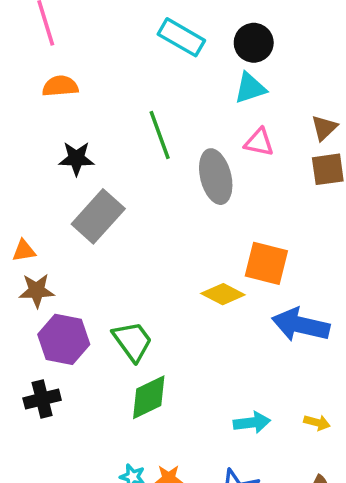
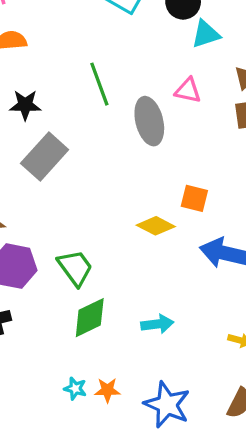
cyan triangle: (250, 88) -> (206, 34), moved
orange square: (266, 263) -> (194, 198), size x0.7
cyan arrow: (252, 423) -> (157, 324), moved

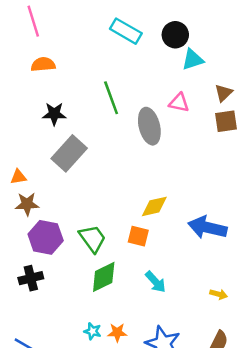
orange square: (194, 198) -> (138, 236), moved
yellow diamond: (156, 226) -> (154, 206), turned -40
cyan arrow: (157, 324) -> (156, 282), turned 55

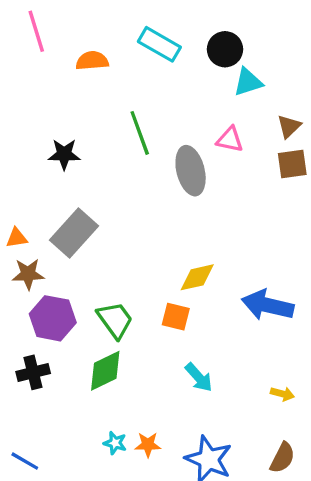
orange semicircle: (43, 64) -> (92, 61), moved
gray rectangle: (69, 153) -> (74, 233), moved
green diamond: (104, 277) -> (105, 371), moved

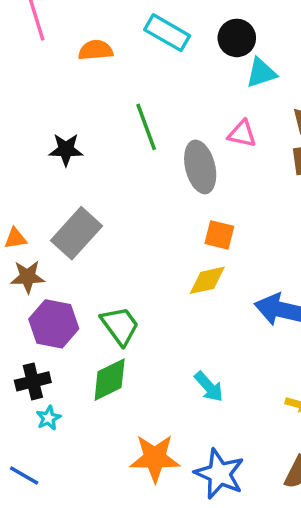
orange square: (176, 317) -> (219, 235), moved
cyan star: (115, 443) -> (49, 418), moved, turned 30
orange star: (148, 445) -> (155, 458), size x1.8

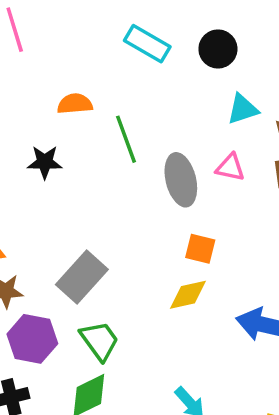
orange semicircle: (96, 50) -> (75, 104), moved
cyan triangle: (261, 73) -> (243, 109), moved
pink triangle: (242, 134) -> (230, 167), moved
gray rectangle: (76, 233) -> (82, 277), moved

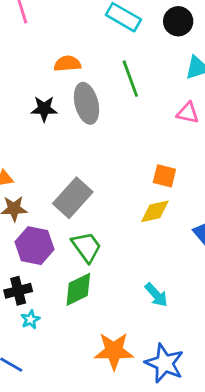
green line: (126, 139) -> (130, 79), moved
gray ellipse: (181, 180) -> (86, 103), moved

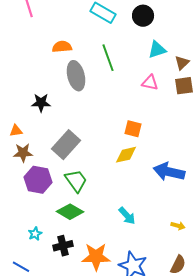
black star: (44, 109) -> (41, 103), moved
green diamond: (78, 289) -> (70, 212), turned 56
black cross: (18, 291) -> (63, 246), moved

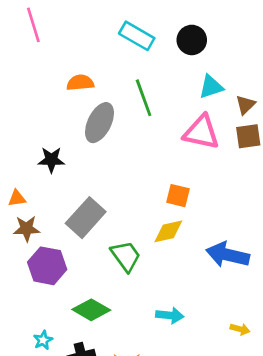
gray ellipse: (76, 76) -> (99, 123), turned 40
pink triangle: (150, 83) -> (201, 132), size x1.6
green trapezoid: (76, 181) -> (126, 256), moved
cyan arrow: (127, 216) -> (170, 315), turned -42

